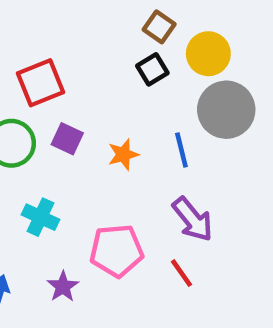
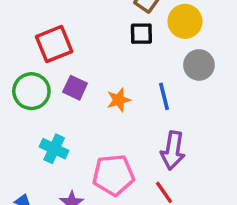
black square: (152, 69) -> (141, 34), turned 30
gray circle: (226, 110) -> (199, 65), size x0.7
purple arrow: (193, 219) -> (173, 150), turned 48

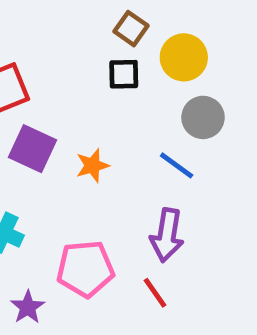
purple square: (75, 88) -> (32, 149), size x1.4
blue line: (164, 96) -> (177, 165), moved, turned -40

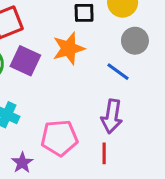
orange star: (93, 165) -> (69, 48), moved, size x1.5
red line: (155, 293) -> (104, 153), turned 35

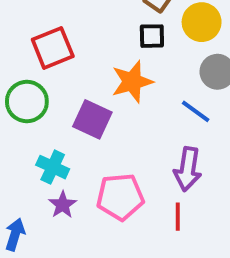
purple square: (25, 61) -> (92, 119), moved
purple star: (22, 163) -> (63, 205), moved

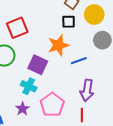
blue line: (196, 111) -> (79, 61), moved, turned -56
cyan cross: (53, 167) -> (29, 86), moved
pink pentagon: (120, 197) -> (52, 105), turned -30

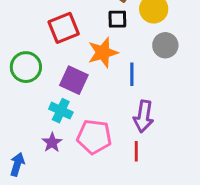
red square: (17, 28) -> (64, 28), moved
blue line: (79, 61) -> (132, 74), turned -70
pink pentagon: (52, 105) -> (94, 137), turned -30

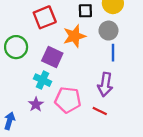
gray circle: (165, 45) -> (109, 31), moved
blue line: (132, 74) -> (113, 53), moved
red line: (136, 151) -> (100, 111), turned -64

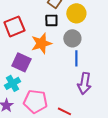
cyan cross: (42, 80) -> (12, 83), turned 35
purple arrow: (105, 84) -> (84, 83), moved

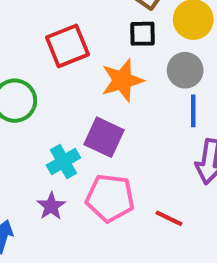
purple square: (21, 62) -> (104, 137), moved

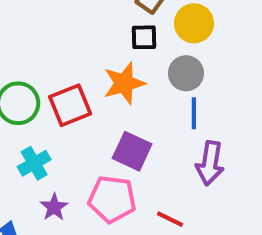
red square: (67, 46) -> (70, 105), moved
purple square: (104, 137) -> (132, 151), moved
cyan cross: (63, 162) -> (34, 163), moved

